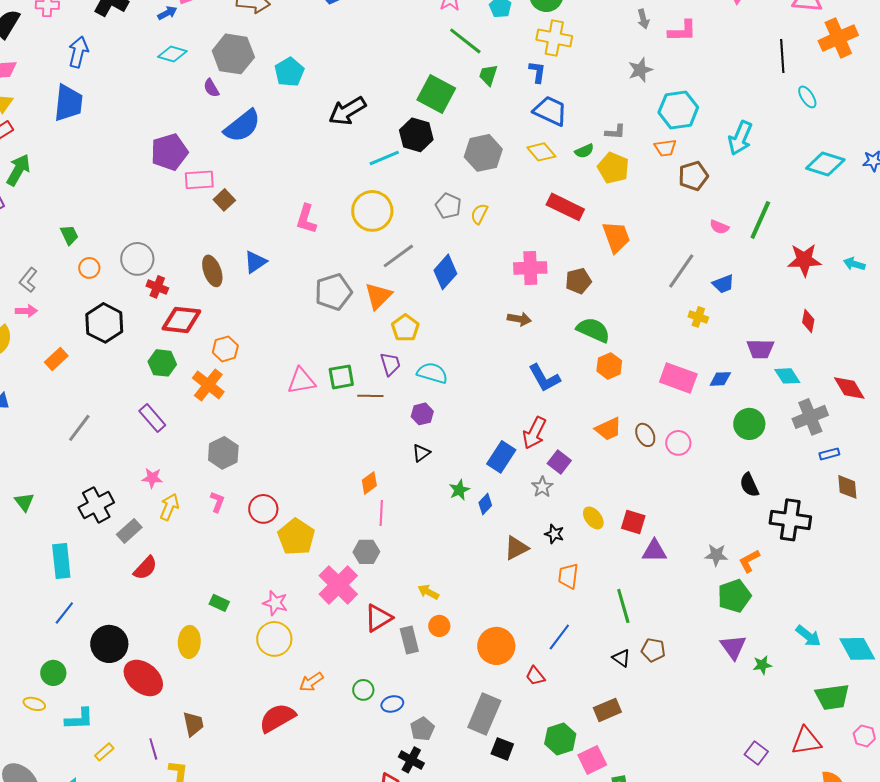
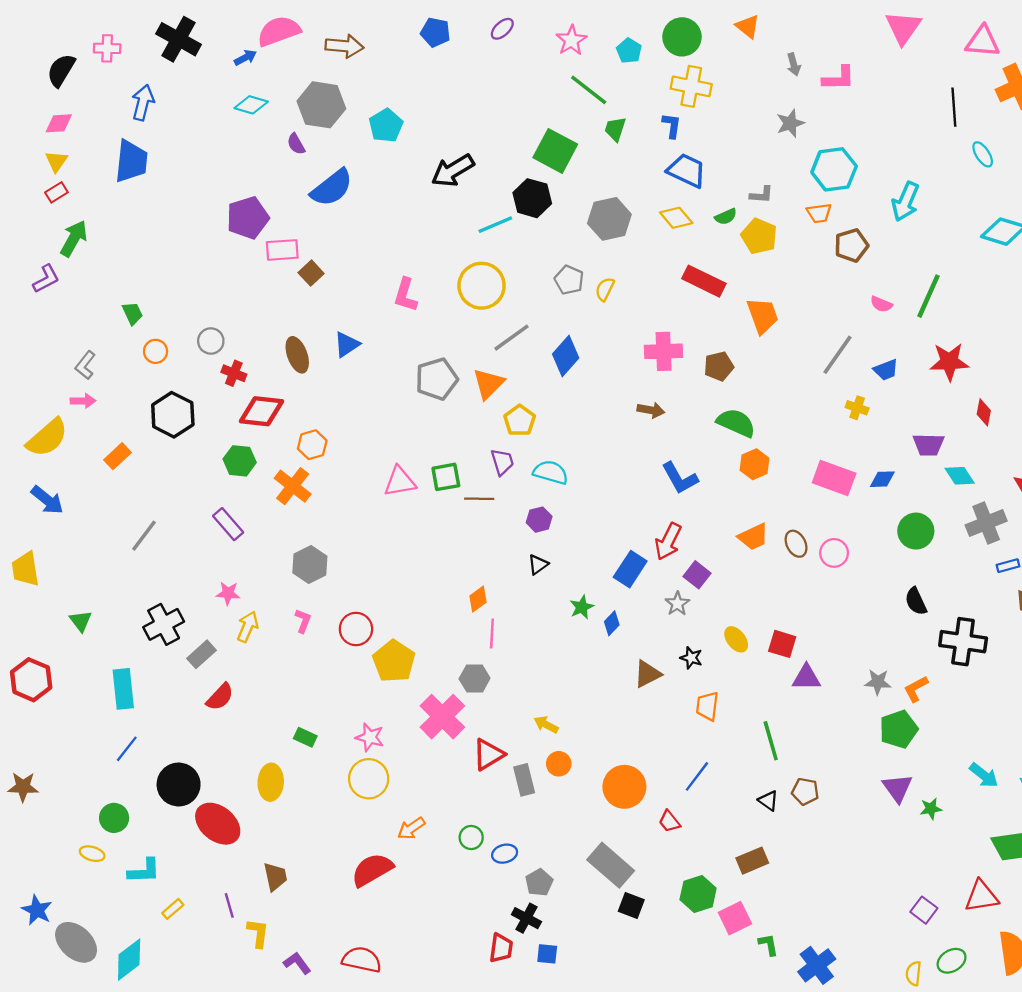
gray circle: (137, 259) -> (211, 341), size x0.7
red star: (804, 260) -> (949, 362), moved
gray rectangle: (484, 714) -> (611, 865), turned -72

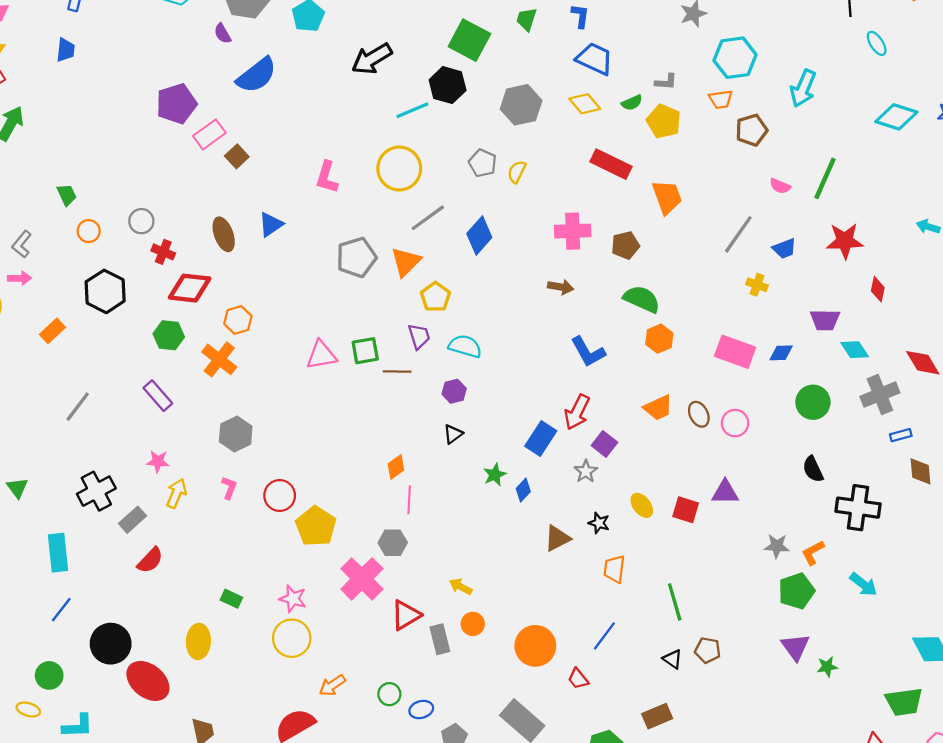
blue trapezoid: (131, 161) -> (66, 50), size x0.6
pink rectangle: (282, 250) -> (209, 134), turned -32
purple triangle: (806, 677) -> (725, 492), moved
cyan arrow: (984, 775) -> (863, 584), moved

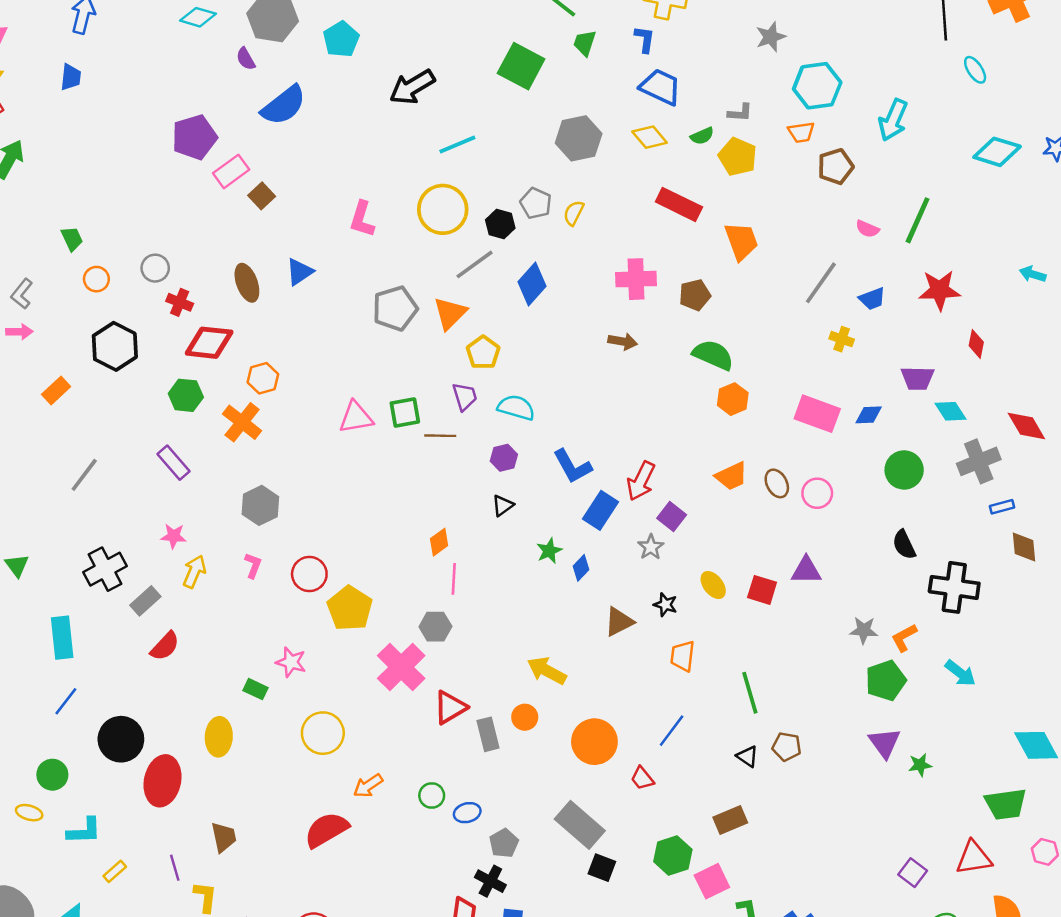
black hexagon: (448, 85) -> (500, 224), moved, size x0.7
blue L-shape: (588, 352) -> (572, 466), moved
yellow arrow: (461, 587) -> (547, 671), moved, size x1.5
pink star: (293, 599) -> (291, 662), moved
red ellipse: (148, 681) -> (163, 781), turned 63

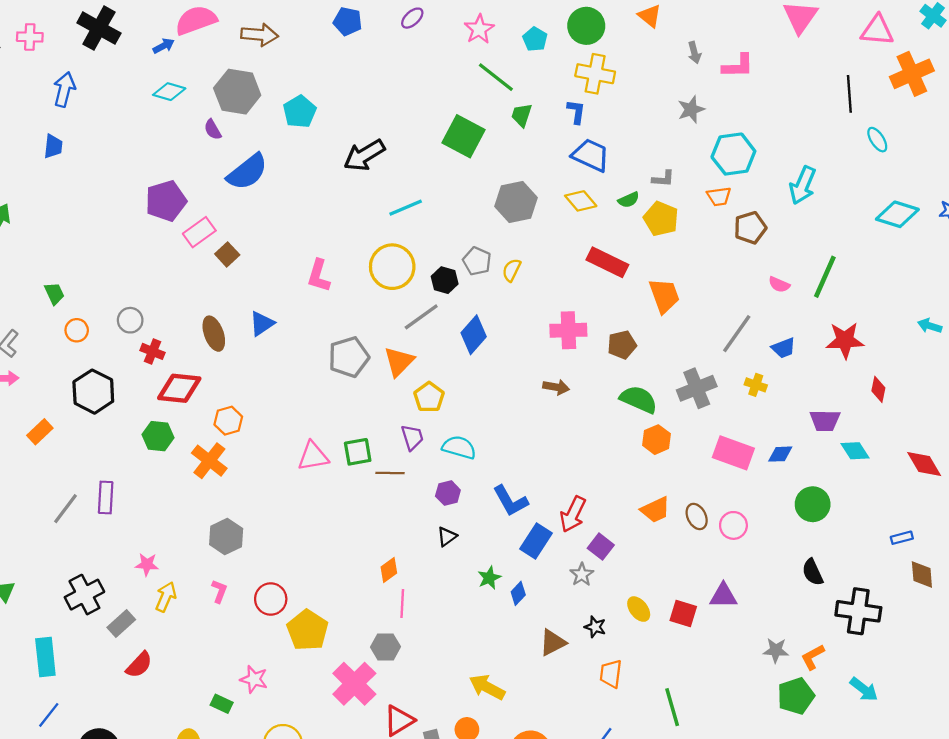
gray cross: (979, 461) -> (697, 388), moved
purple rectangle: (174, 463) -> (106, 498), moved, turned 44

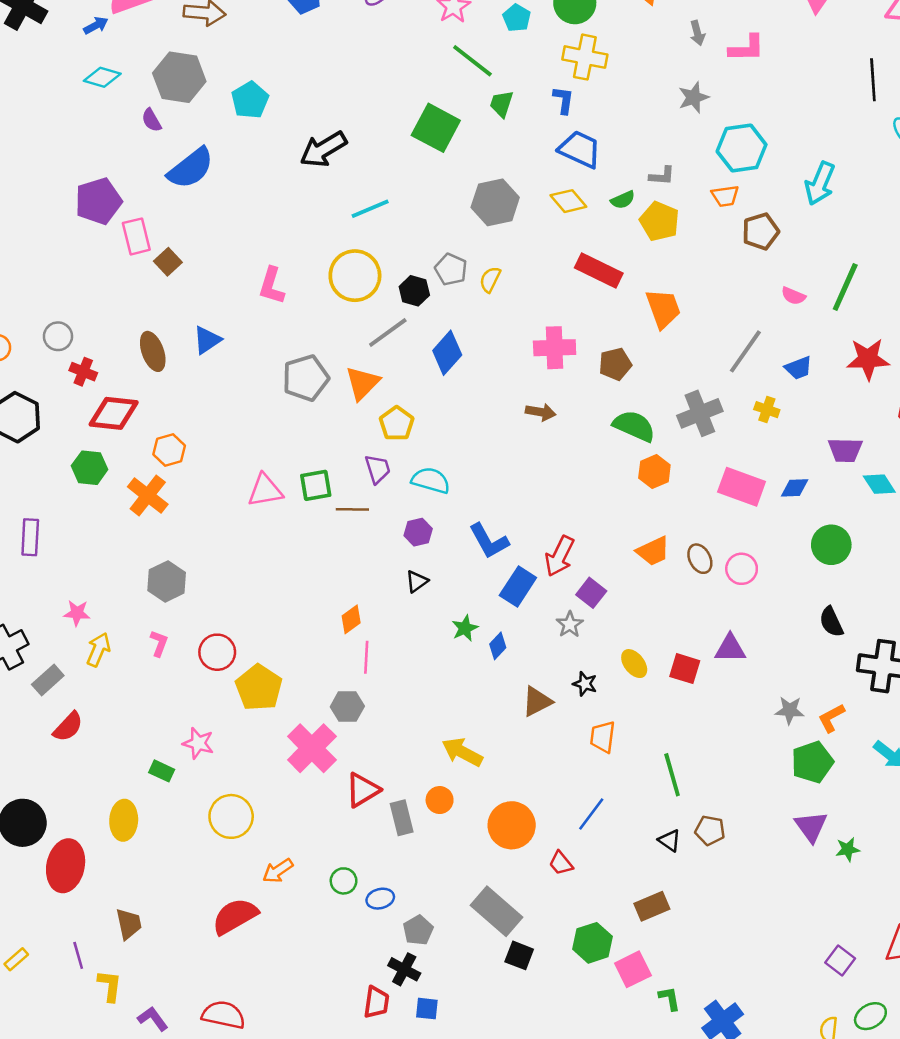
pink rectangle: (199, 232) -> (136, 236), turned -68

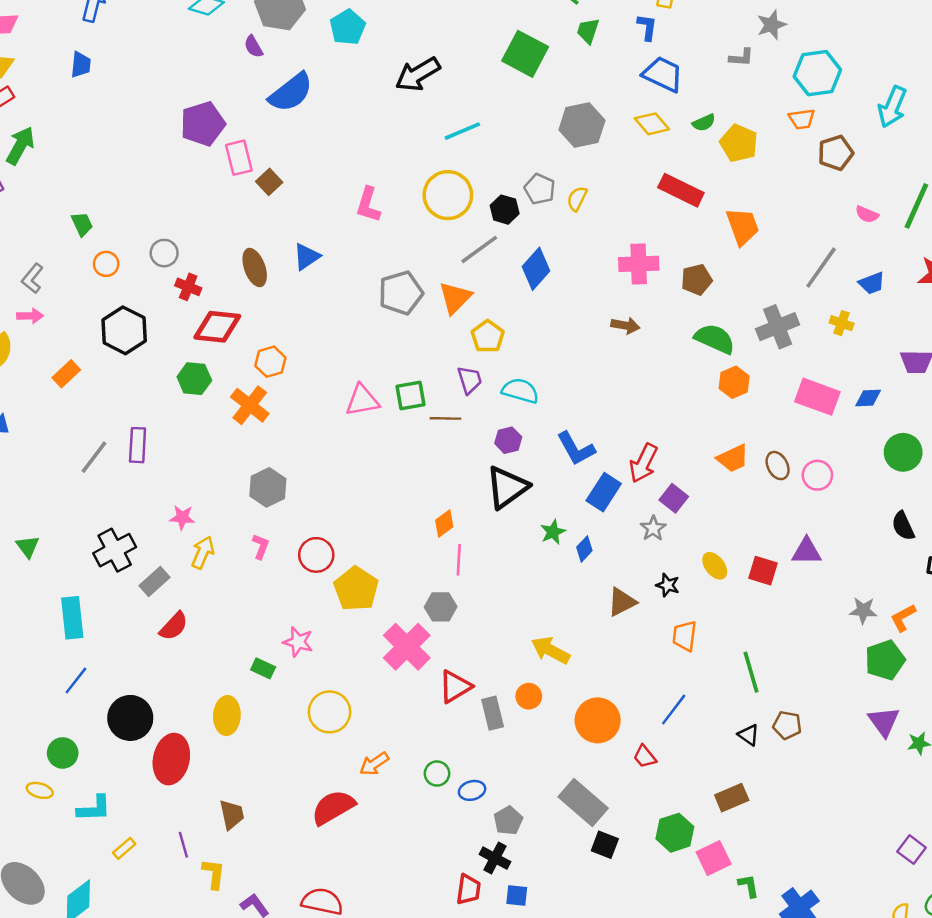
gray L-shape: (662, 176) -> (741, 57), moved
black triangle: (417, 581) -> (507, 487), size x2.0

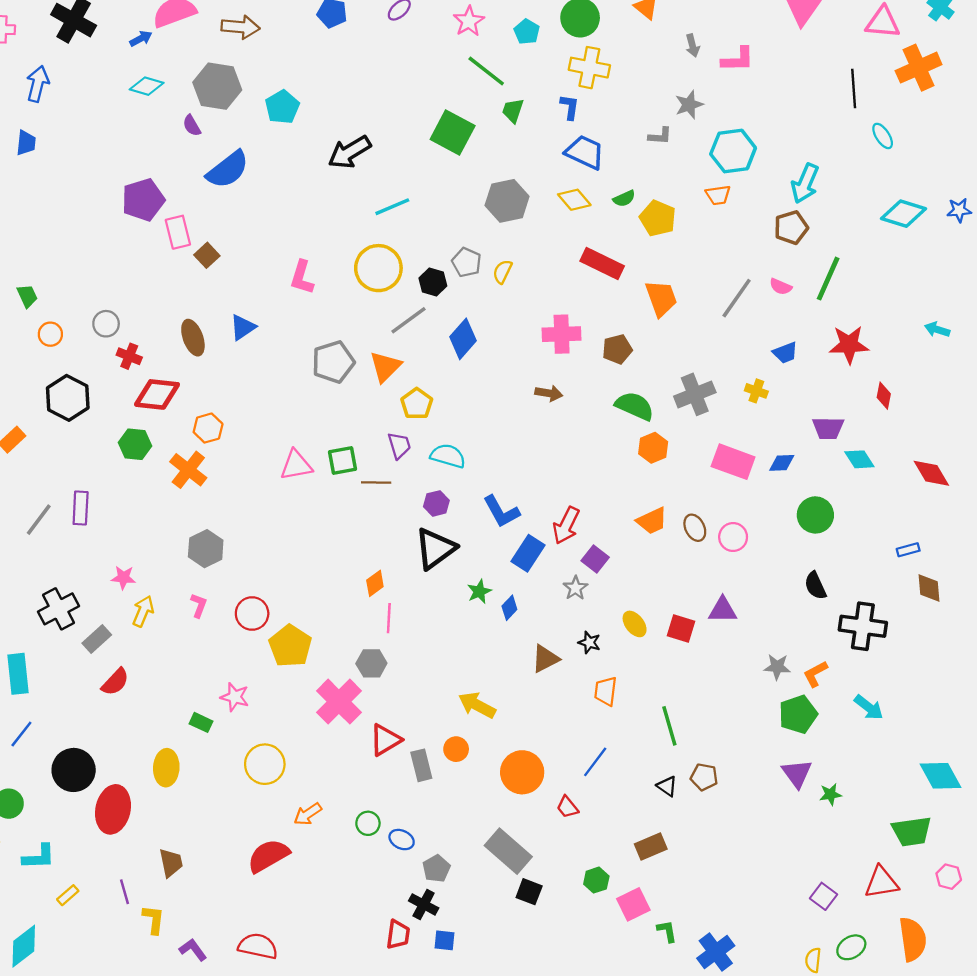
brown pentagon: (836, 153) -> (791, 228), moved
gray line: (821, 268) -> (737, 298), moved
blue ellipse: (472, 790) -> (402, 840), turned 40
green hexagon: (675, 833) -> (596, 880), size x0.7

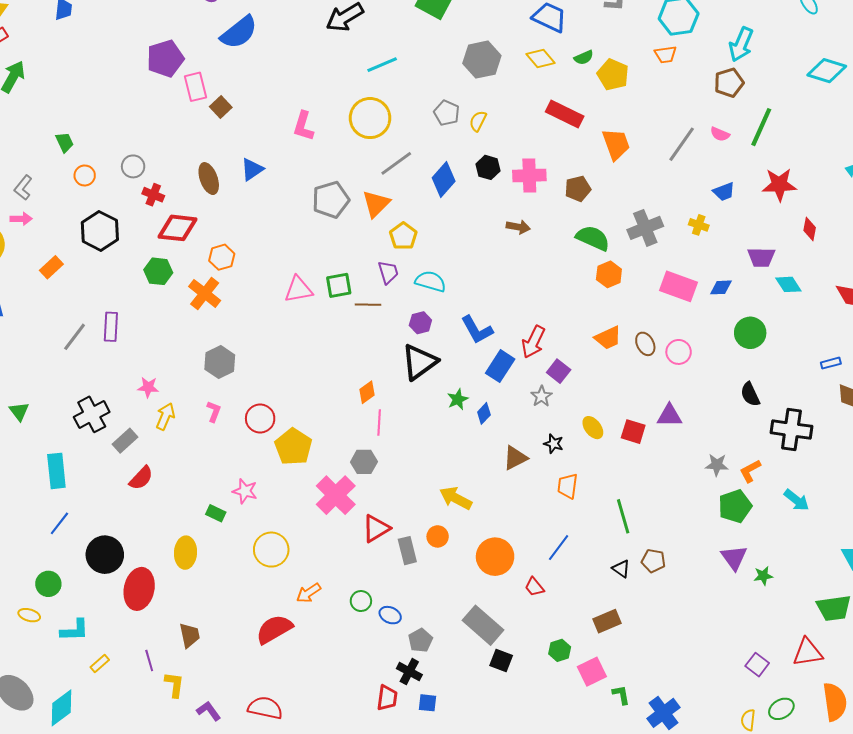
black hexagon: (433, 282) -> (488, 167), moved

